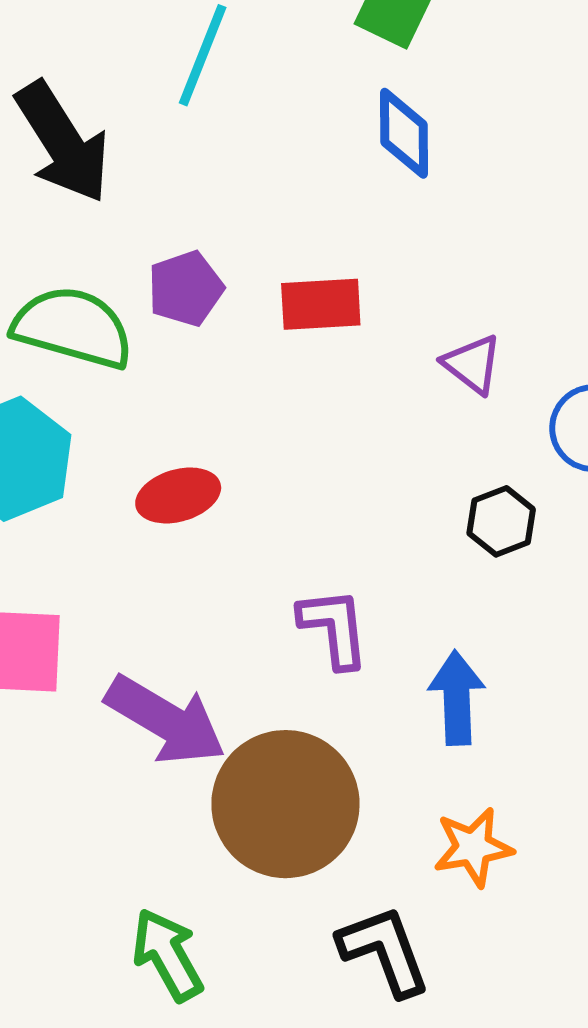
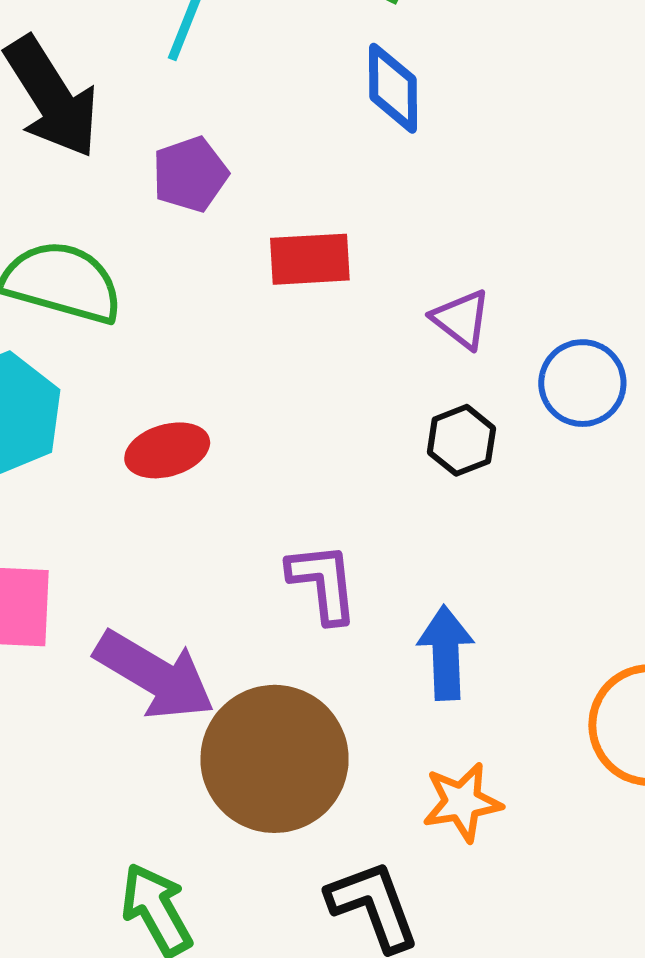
purple pentagon: (186, 289) -> (190, 174), moved
black hexagon: (501, 521) -> (461, 440), moved

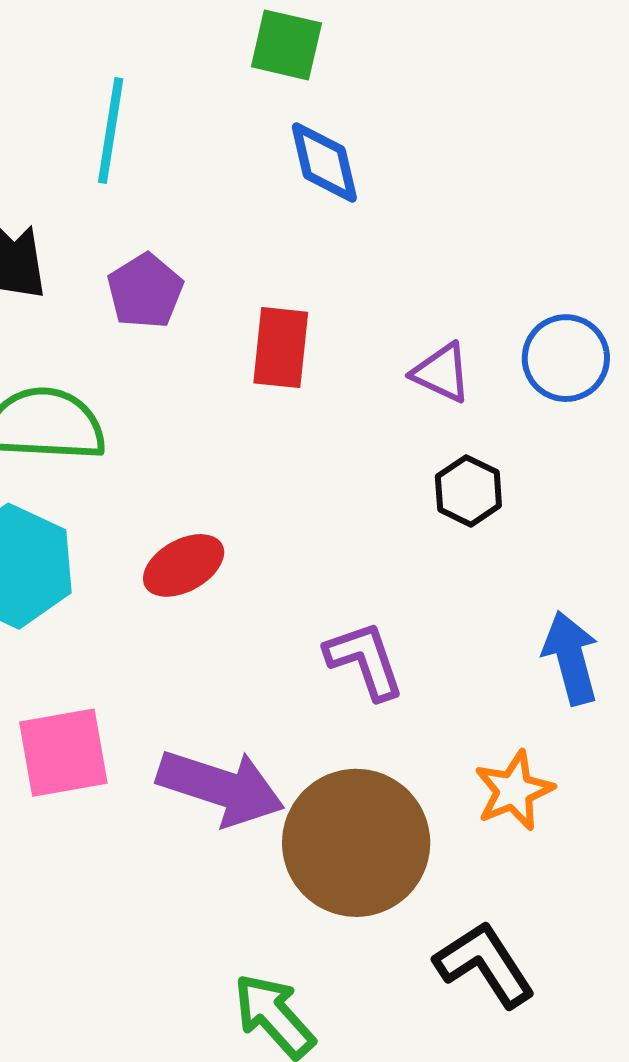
red rectangle: (310, 259) -> (281, 348), turned -68
blue circle: (582, 383) -> (566, 358), moved
blue arrow: (446, 653) -> (571, 658), moved
orange star: (462, 802) -> (514, 791), moved

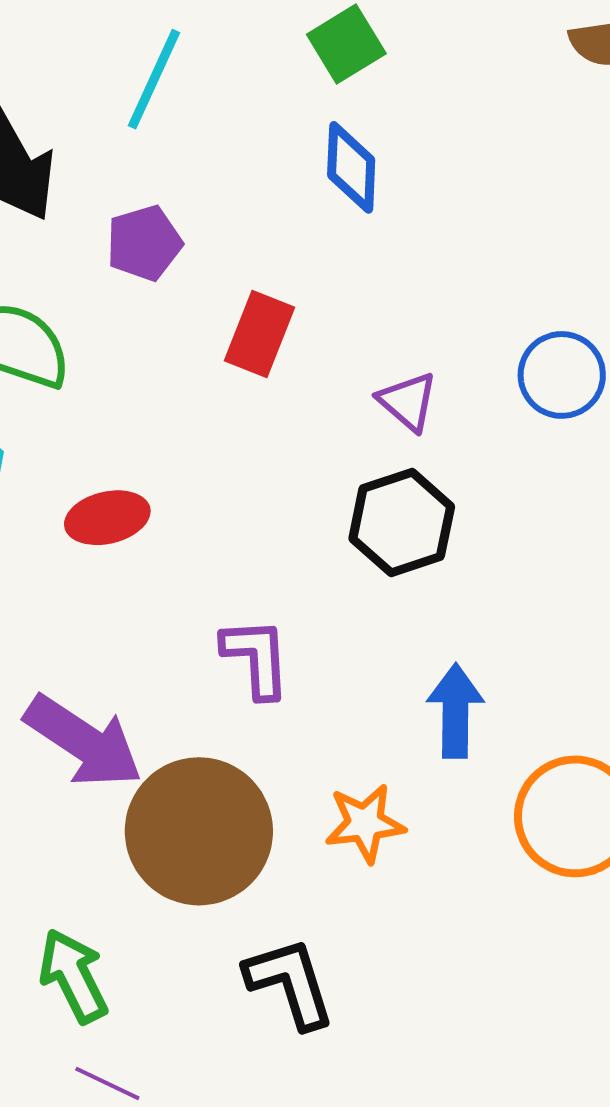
green square: (286, 45) -> (346, 44), turned 30
blue circle: (566, 358) -> (562, 375), moved
black hexagon: (468, 491) -> (402, 523), size x1.5

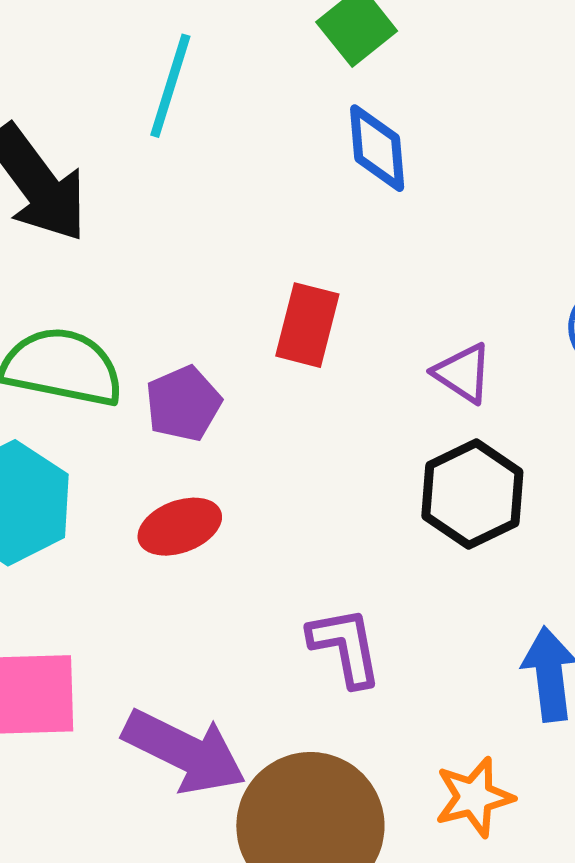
purple pentagon: (144, 243) -> (183, 404), moved

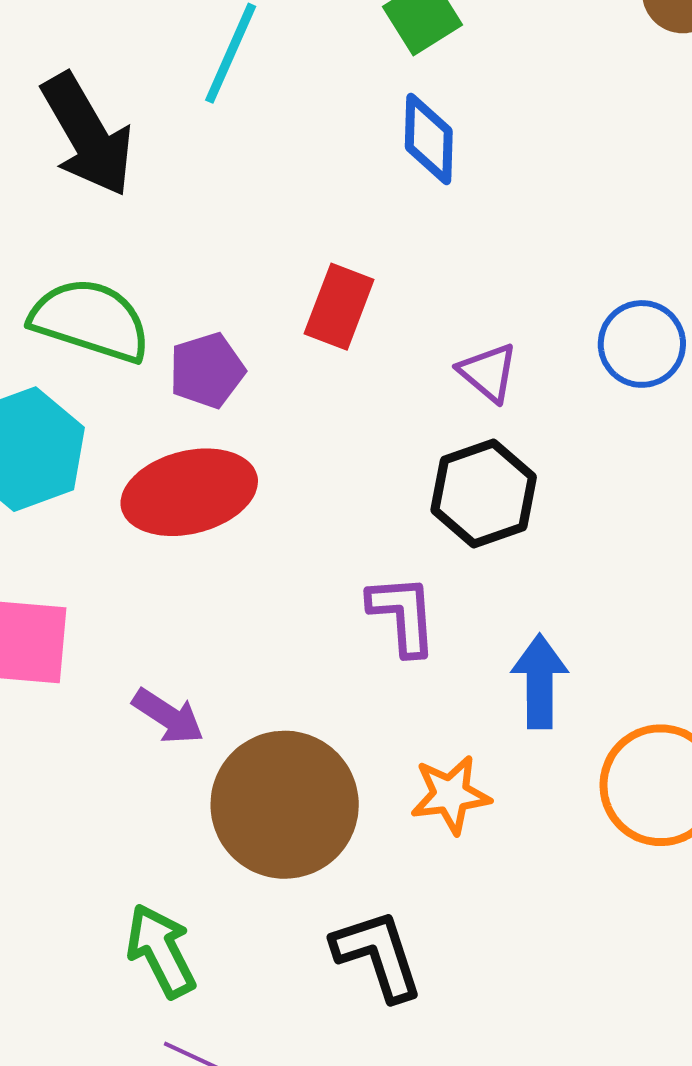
red ellipse: (180, 527) -> (189, 492), size x1.6
purple L-shape: (345, 647) -> (403, 615), moved
purple arrow: (185, 752) -> (168, 716), size x0.6

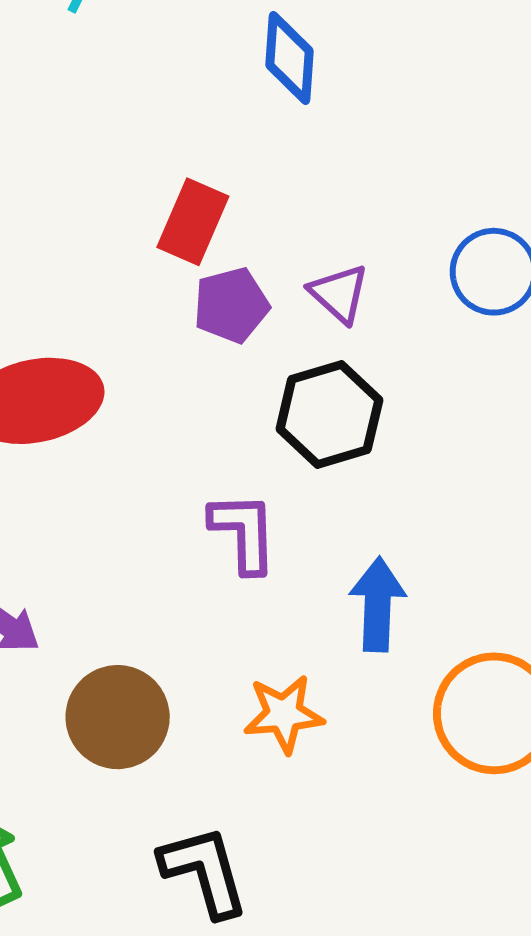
purple pentagon: (207, 370) -> (231, 305), moved
brown circle: (285, 805) -> (118, 717), size x0.7

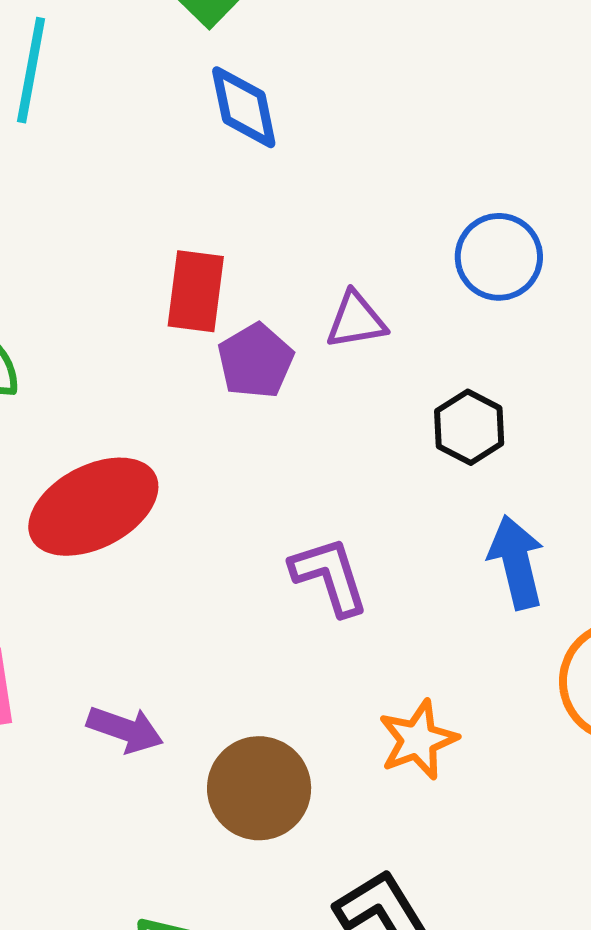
purple triangle: (339, 294) -> (356, 320), turned -36
black hexagon: (329, 414) -> (469, 427), moved, size x0.7
blue arrow: (378, 604) -> (516, 562), moved

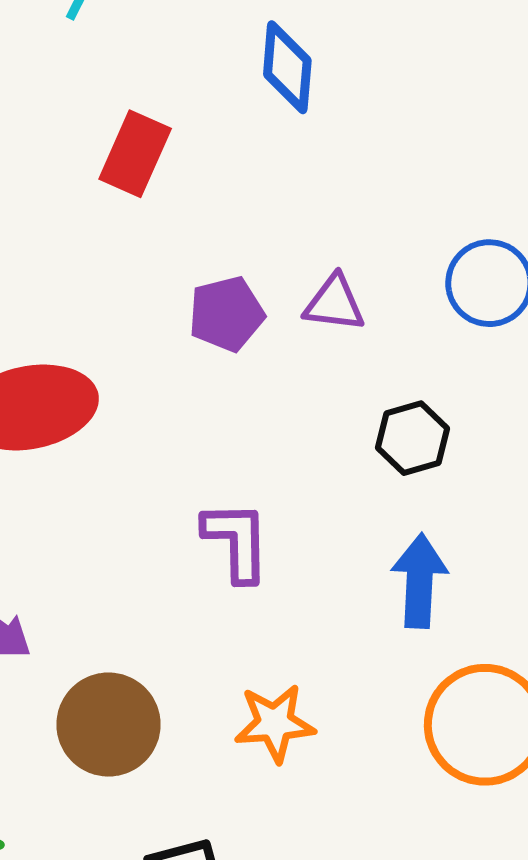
red rectangle: (196, 291) -> (135, 154), moved

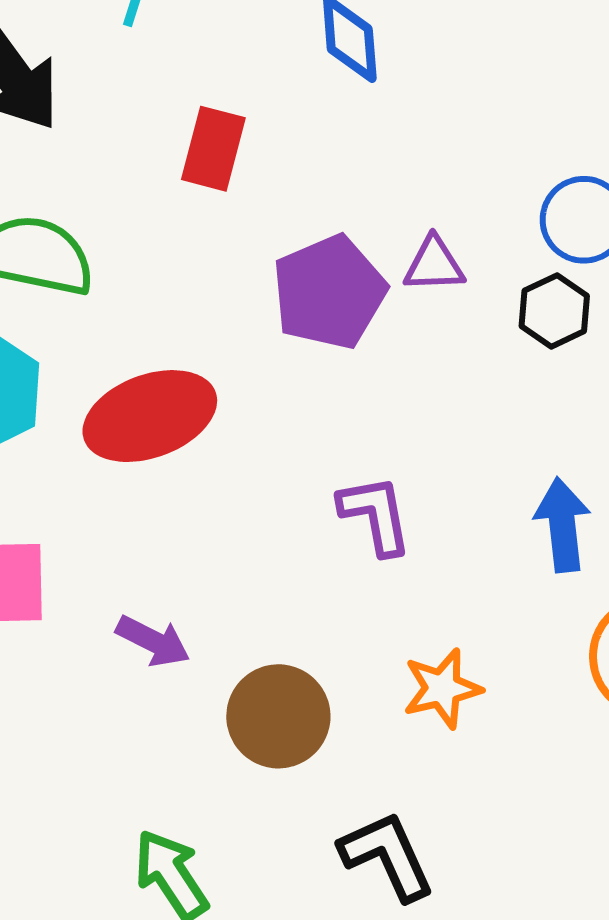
purple pentagon: (226, 314) -> (329, 292), size x1.5
black hexagon: (412, 438) -> (554, 311), moved

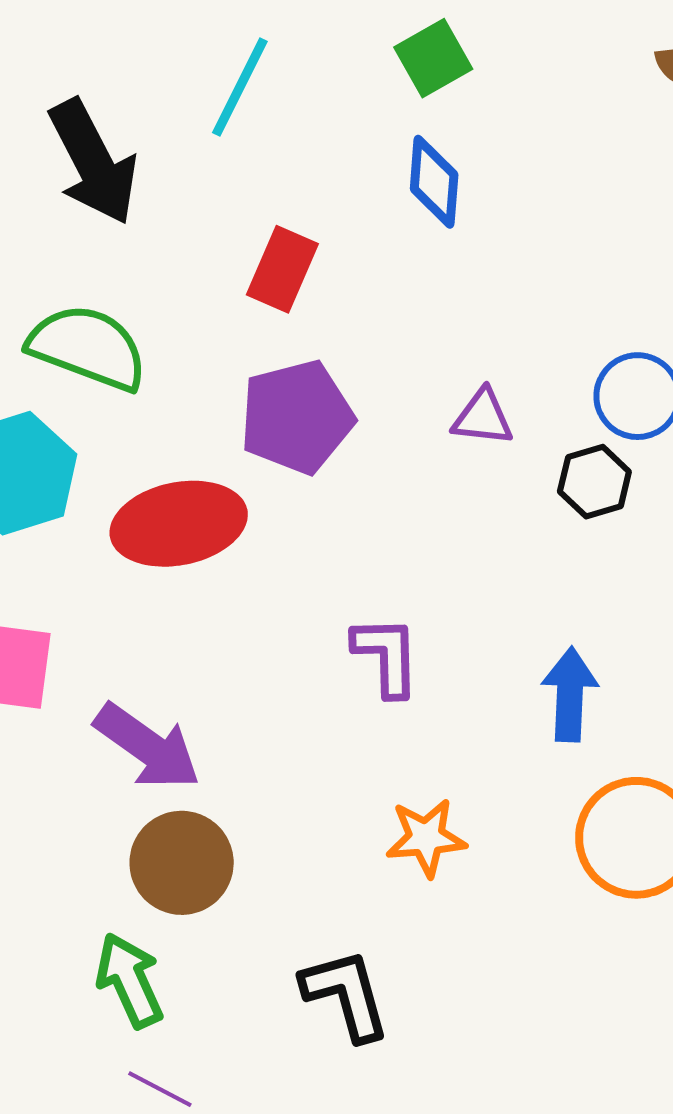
purple pentagon: (329, 292) -> (297, 417), moved
purple arrow: (153, 641) -> (147, 747), size x1.5
brown circle: (278, 716) -> (182, 863), moved

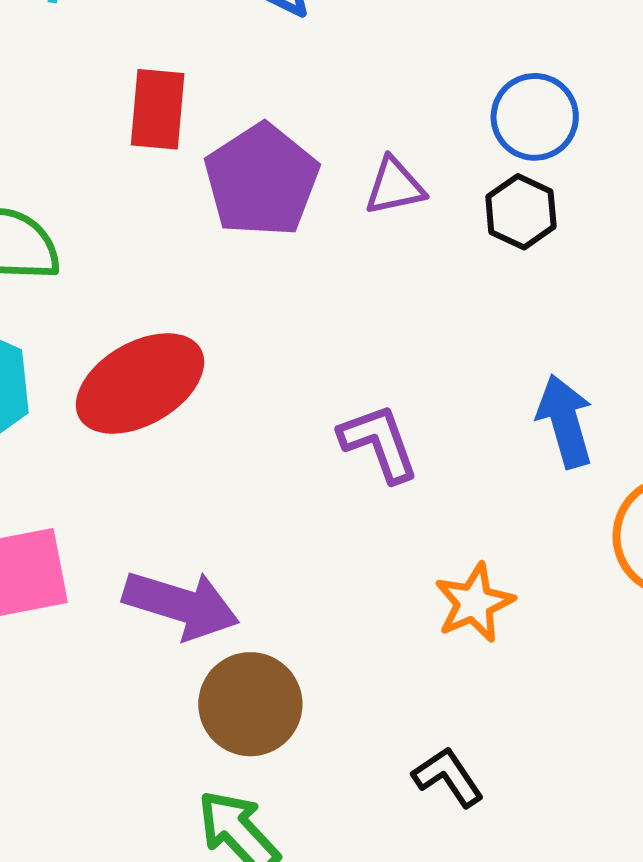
purple pentagon: (297, 417) -> (262, 180), moved
black L-shape: (346, 995) -> (448, 777), size x0.7

